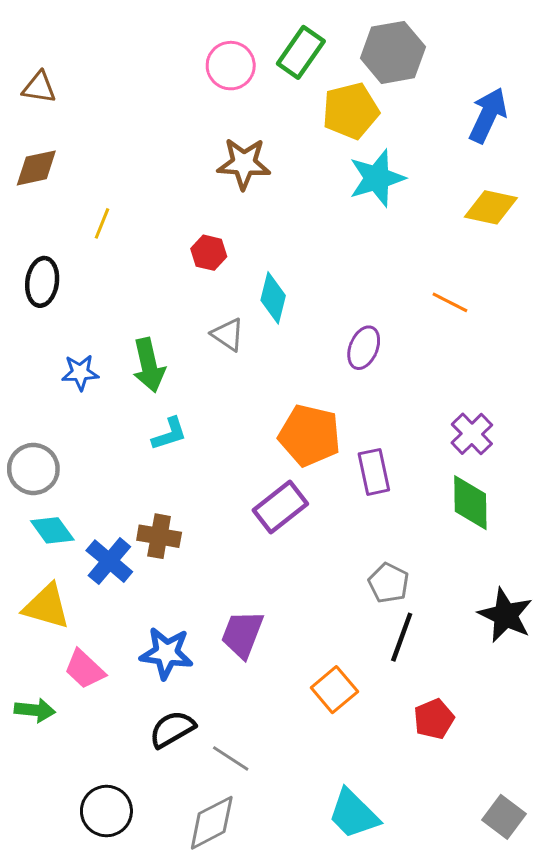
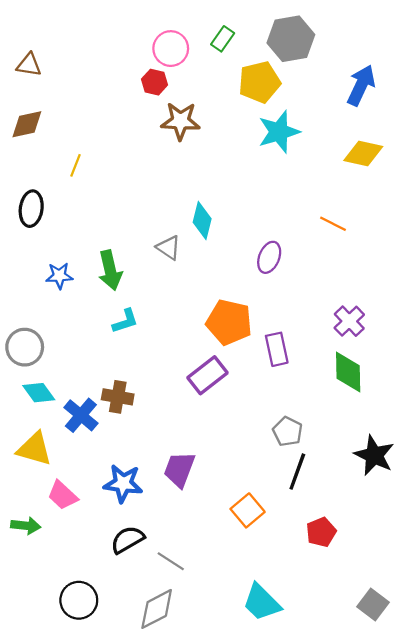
green rectangle: (301, 52) -> (223, 39), size x0.7
red hexagon: (209, 253) -> (154, 82), moved

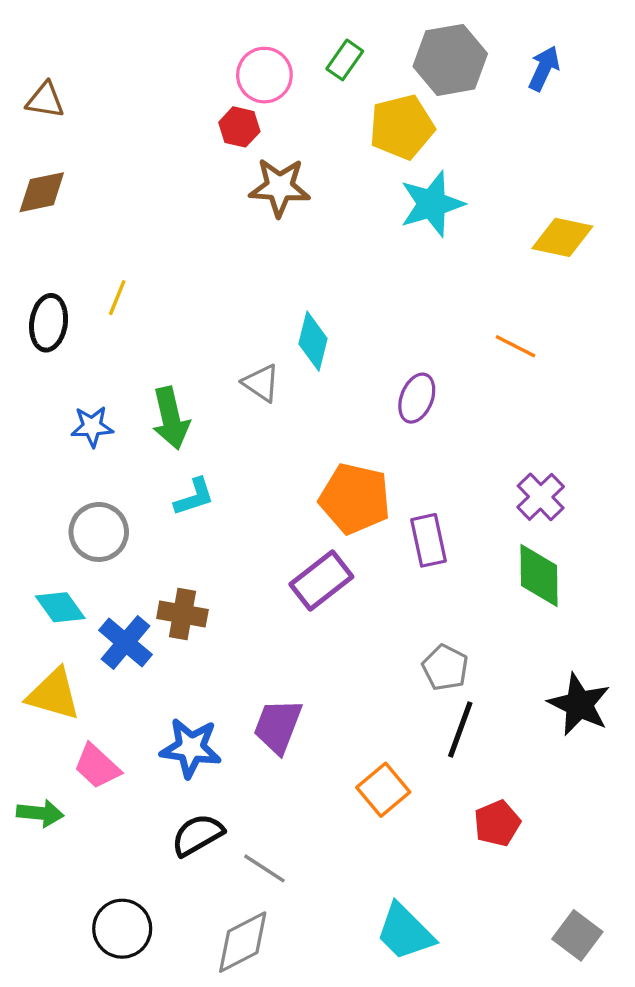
blue arrow: (361, 85) -> (544, 68), moved, size x0.7
yellow line: (76, 165) -> (117, 298), moved
gray circle: (25, 347) -> (99, 532), moved

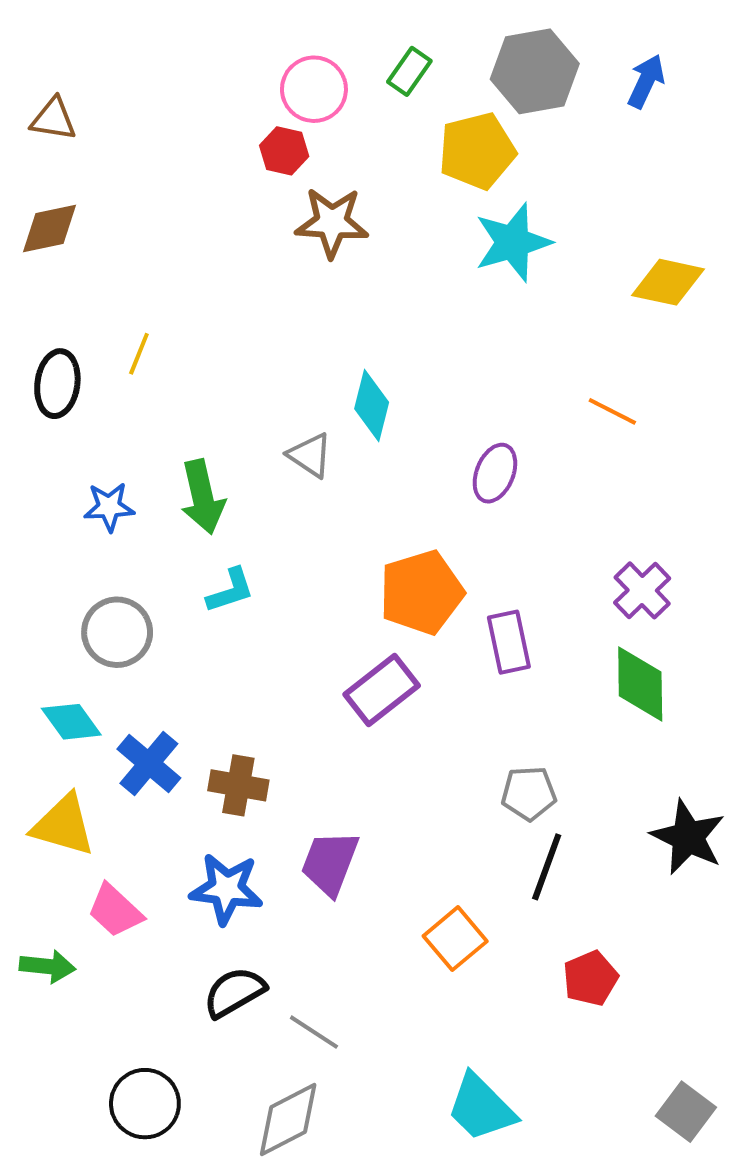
orange pentagon: (355, 499) -> (421, 592), turned -30
brown cross: (182, 614) -> (238, 785), moved
gray pentagon: (445, 668) -> (529, 793), turned -30

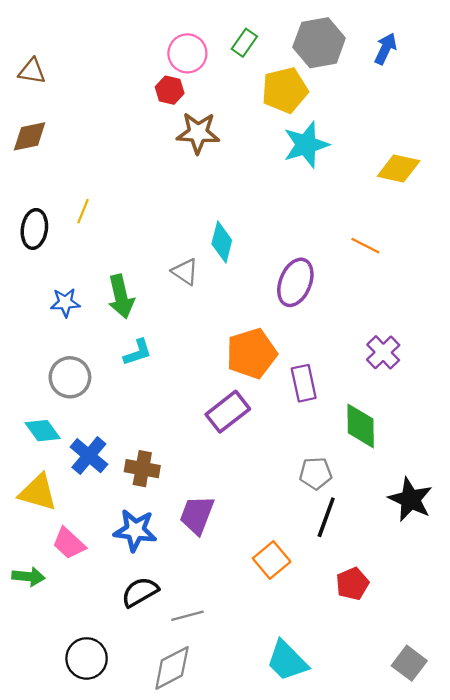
purple ellipse: (495, 473) -> (295, 282), size x1.4
green diamond: (640, 684) -> (361, 426), moved
gray line: (314, 1032) -> (187, 616), turned -48

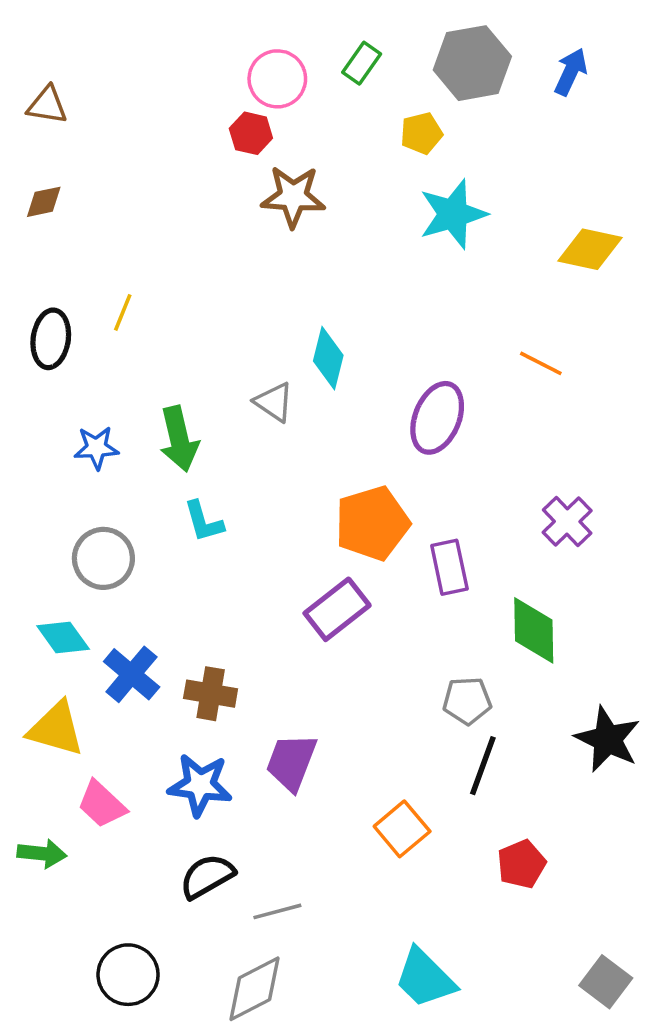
yellow pentagon: (285, 90) -> (421, 133), size x0.6
brown diamond: (30, 136) -> (44, 202), size x0.7
cyan L-shape: (138, 352) -> (204, 521), turned 92

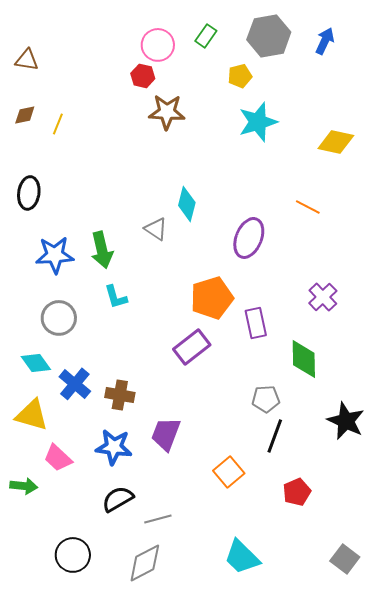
yellow line: (123, 312) -> (58, 124), moved
blue star: (96, 448) -> (55, 255), size x1.5

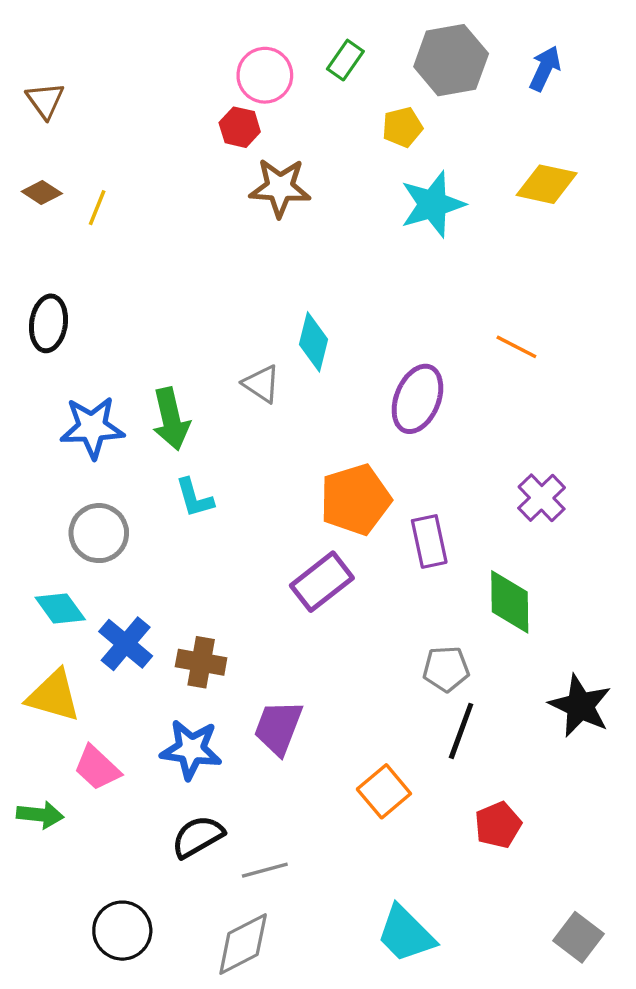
brown triangle: (27, 60) -> (45, 100), turned 45
brown diamond: (25, 115) -> (42, 193), turned 45
yellow diamond: (336, 142) -> (547, 184), moved

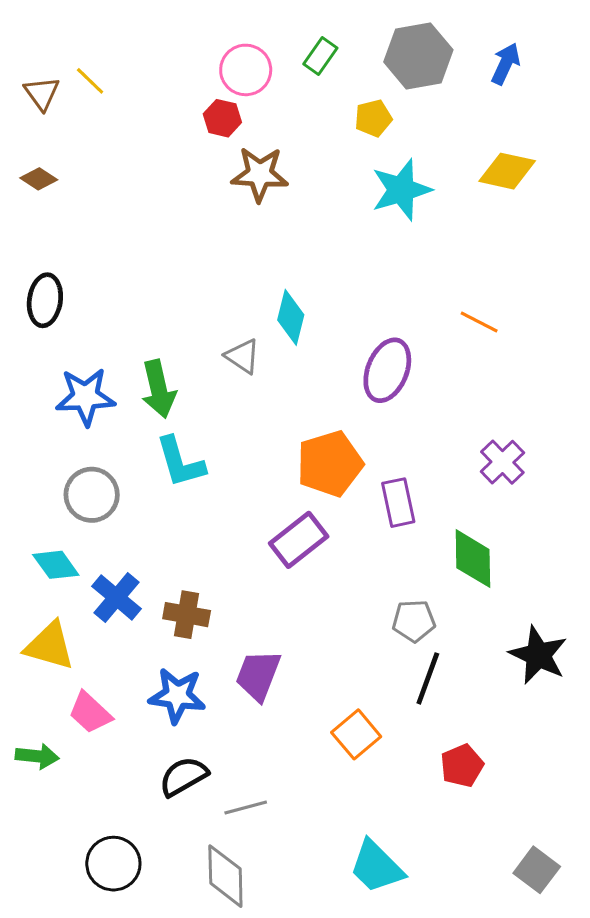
yellow line: (97, 208) -> (90, 81), moved, turned -68
cyan L-shape: (194, 498) -> (180, 462), size x1.4
gray diamond: (243, 944) -> (225, 876), turned -64

